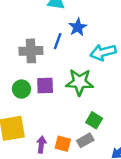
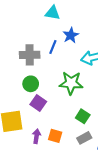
purple square: (45, 86) -> (38, 103), moved, turned 35
green circle: (21, 89) -> (31, 84), moved
gray rectangle: (85, 140) -> (84, 138), moved

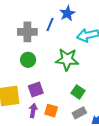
purple square: (38, 103) -> (36, 89), moved, turned 35

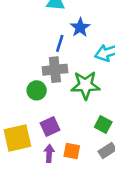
gray cross: (27, 32) -> (55, 70), moved

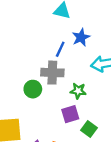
green star: (85, 85) -> (78, 91), size x0.6
purple square: (50, 127) -> (70, 114), moved

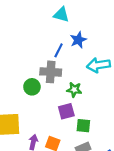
green square: (89, 129) -> (83, 126), turned -32

